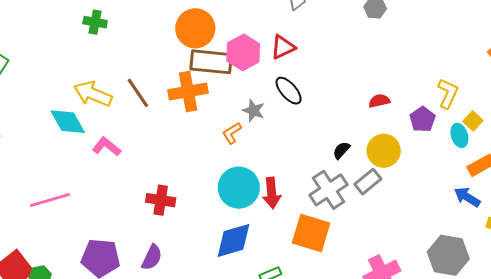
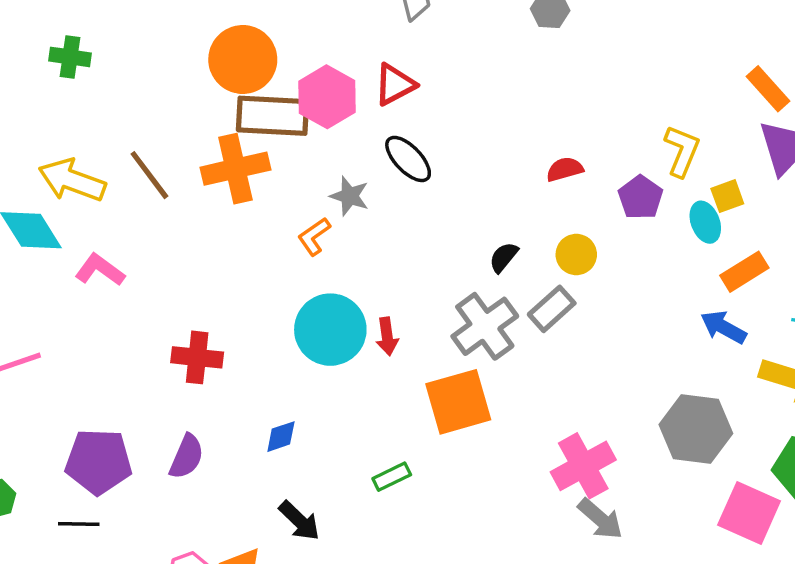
yellow square: (473, 121) -> (727, 196), turned 30
yellow circle: (384, 151) -> (576, 255), size x0.7
red arrow: (272, 193) -> (387, 336), size x0.7
orange square: (311, 233) -> (458, 402), turned -30
blue diamond: (233, 240) -> (281, 437), moved, size x0.5

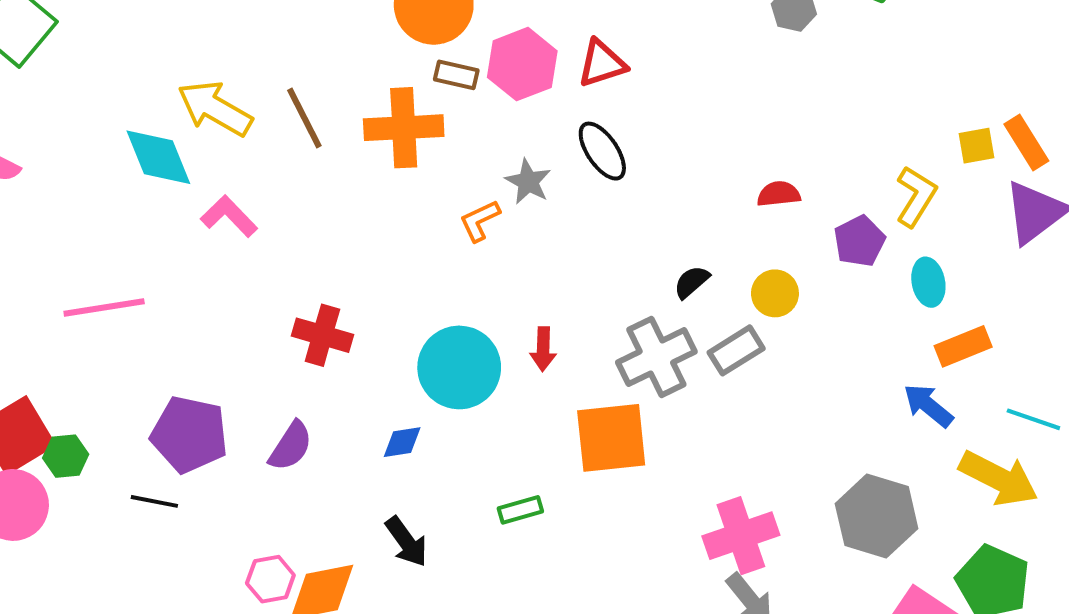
brown rectangle: (272, 116) -> (456, 75), size x0.5
yellow square: (727, 196) -> (977, 146), moved
cyan circle: (330, 330) -> (459, 367), moved

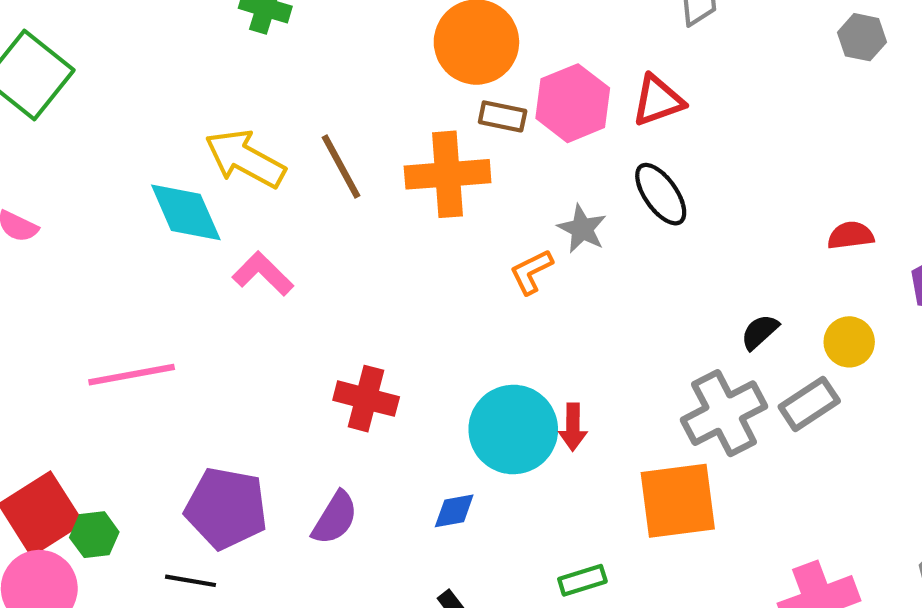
red arrow: (543, 349) -> (573, 427), moved

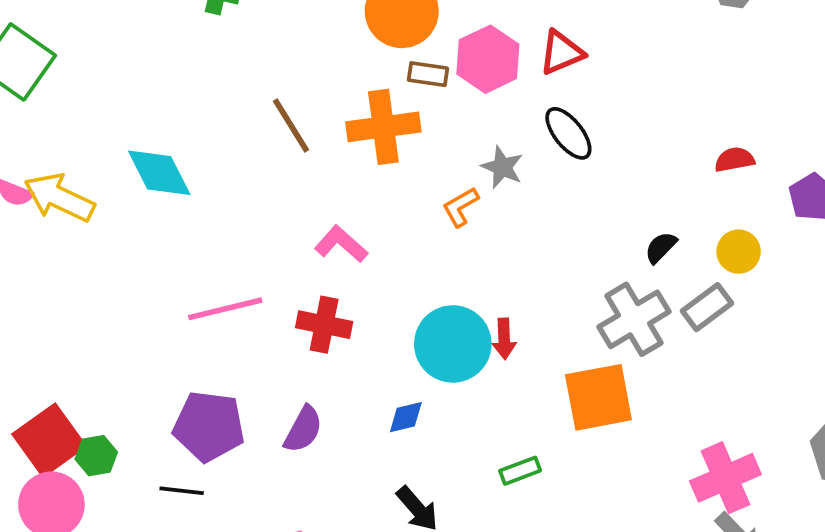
yellow arrow: (245, 159) -> (59, 198), moved
pink L-shape: (263, 274) -> (341, 244), moved
pink line: (132, 375) -> (225, 309), moved

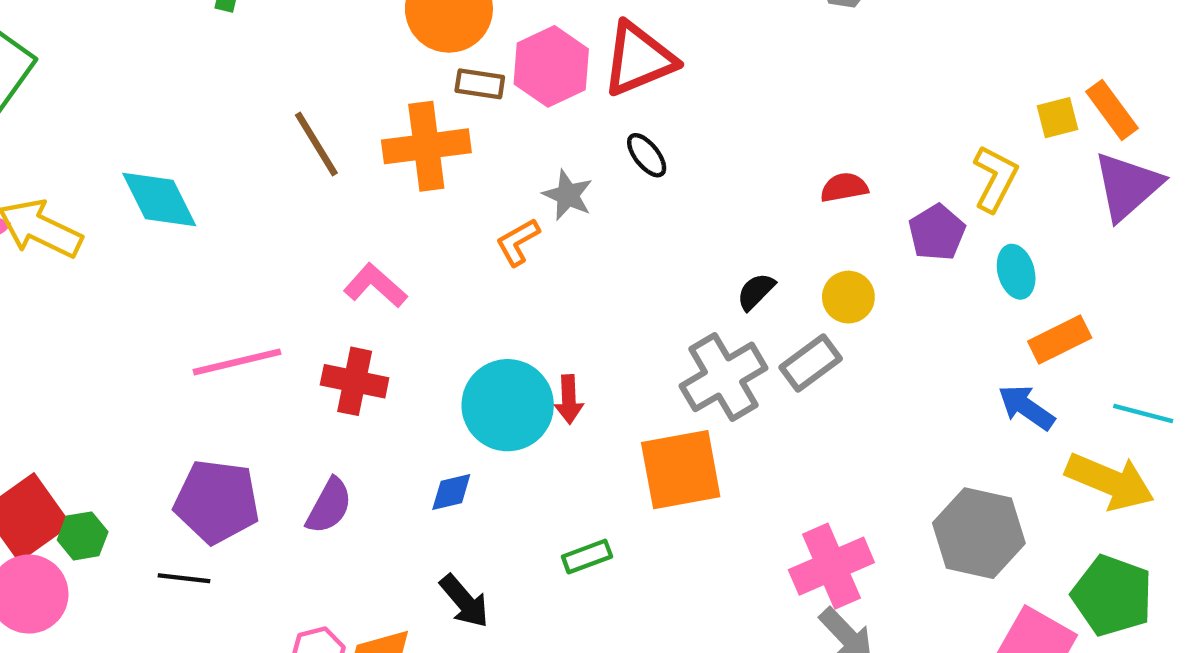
red triangle: (561, 53) -> (639, 59), size x1.4
black ellipse: (568, 133) -> (647, 155), size x0.7

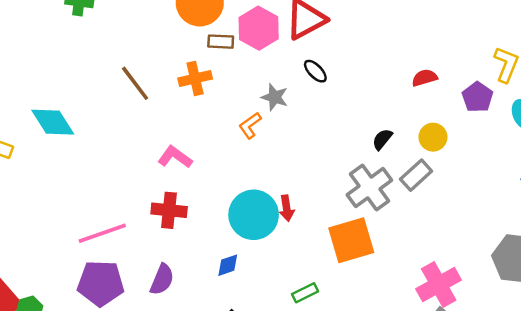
orange cross: (426, 146) -> (195, 78), size x0.7
pink line: (237, 362) -> (102, 233), moved

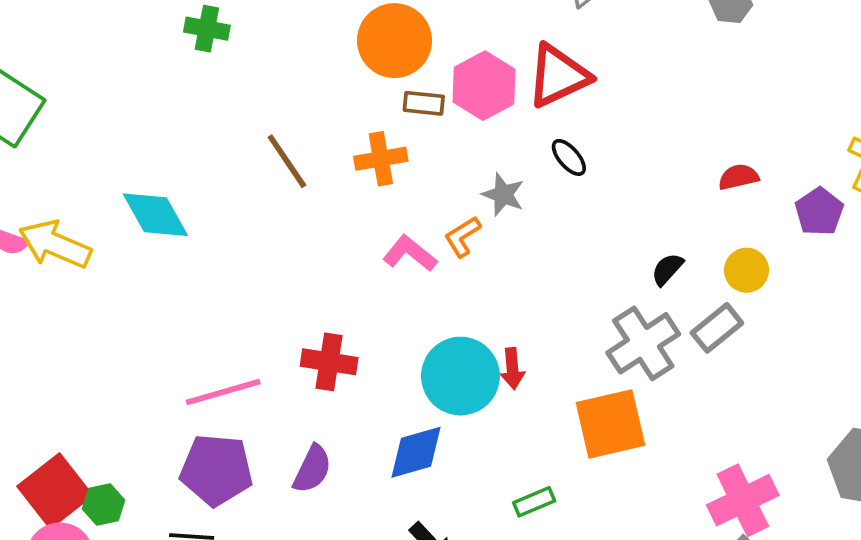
pink L-shape: (175, 157) -> (410, 253), moved
blue diamond: (228, 265) -> (416, 452), size x1.6

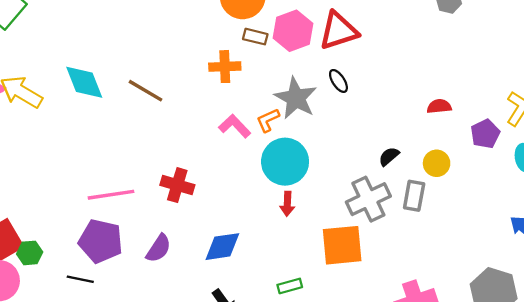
brown line: (287, 161) -> (146, 91), moved, turned -33
gray star: (503, 195) -> (296, 98), size x1.6
gray rectangle: (717, 328) -> (414, 196), turned -48
cyan circle: (460, 376) -> (285, 162), moved

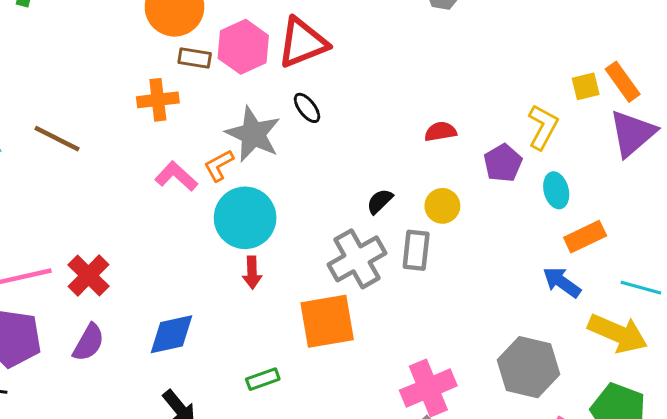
red cross: (177, 185) -> (89, 276), moved, turned 32

